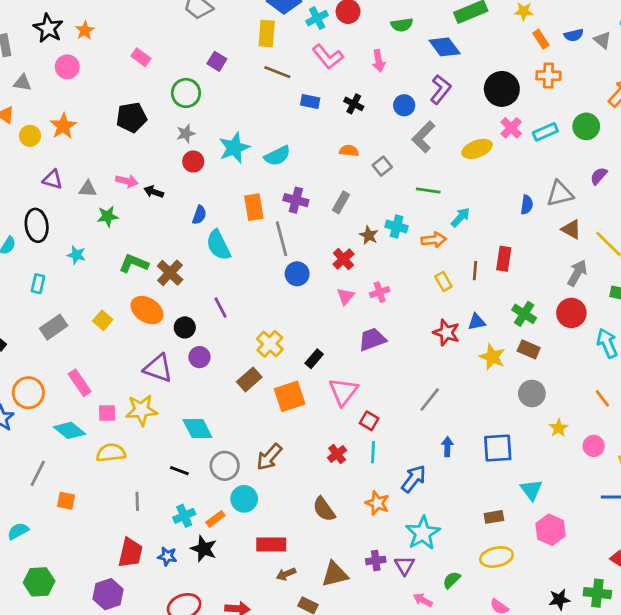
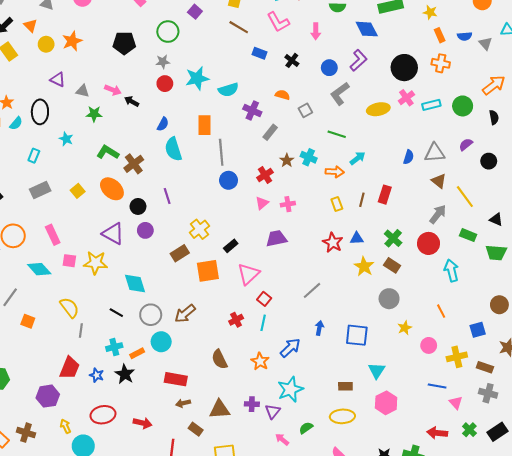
purple cross: (296, 200) -> (252, 110), moved
yellow semicircle: (111, 453) -> (69, 308), moved, turned 50

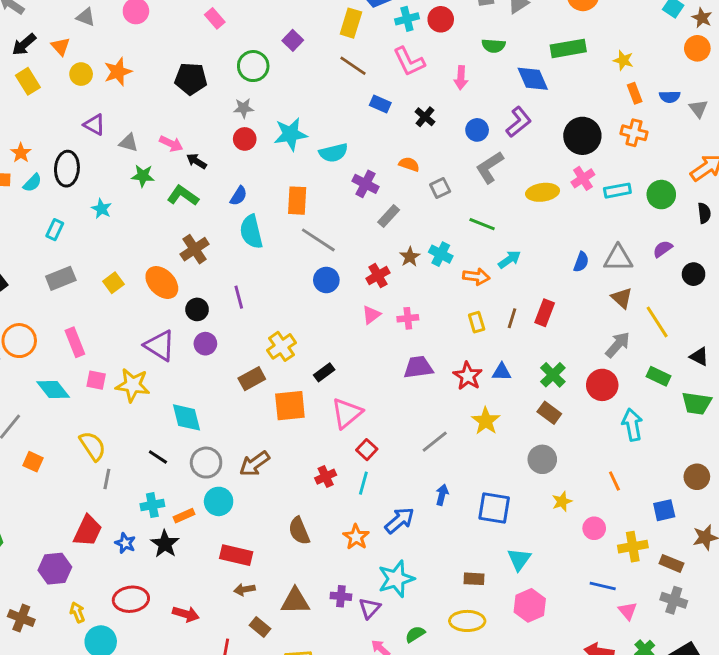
green L-shape: (108, 152) -> (183, 196), moved
gray line: (221, 152) -> (318, 240), turned -55
purple trapezoid: (277, 238) -> (418, 367), moved
yellow star: (364, 266) -> (486, 421), moved

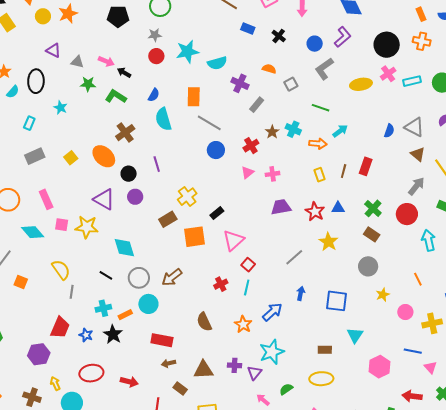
gray triangle: (618, 258) -> (414, 127), turned 30
pink hexagon: (530, 605) -> (380, 367), moved
brown cross: (21, 618) -> (32, 397), moved

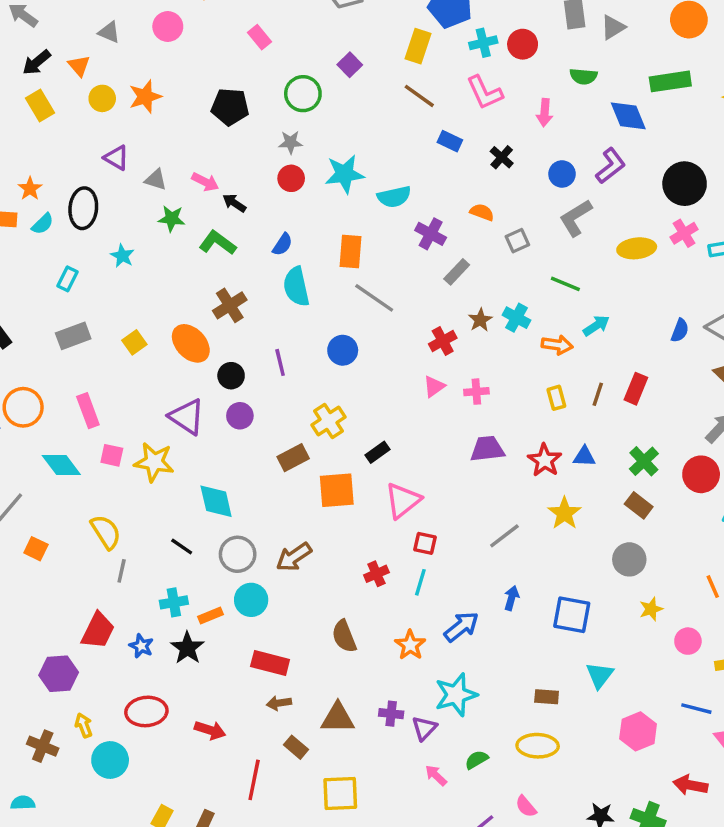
blue circle: (216, 150) -> (343, 350), moved
red square: (248, 265) -> (425, 543), turned -32

